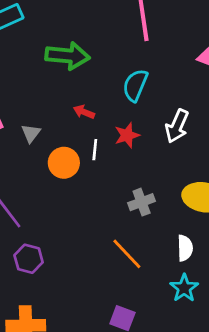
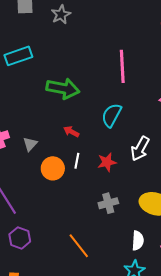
red star: (127, 135) -> (107, 162), moved
orange line: (127, 254) -> (79, 246), moved

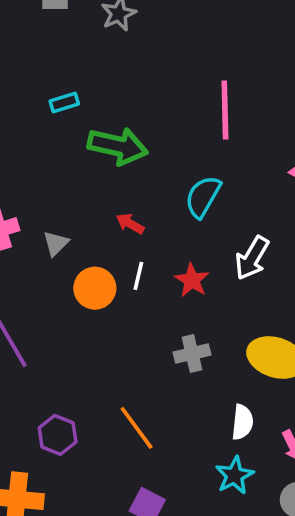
cyan rectangle: (18, 56) -> (64, 102), moved, size x0.6
red star: (107, 162) -> (192, 280), turned -30
purple hexagon: (20, 238) -> (58, 435), moved

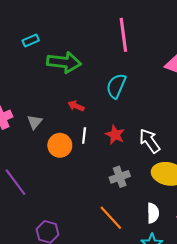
white arrow: (252, 258) -> (150, 141), moved, turned 120
orange line: (137, 428) -> (111, 218), moved

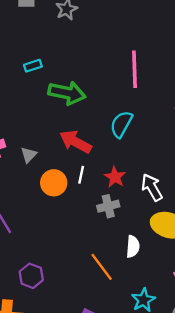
red arrow: (76, 106) -> (75, 142), size x1.8
gray cross: (120, 177) -> (108, 206), moved
white semicircle: (153, 213) -> (133, 247), moved

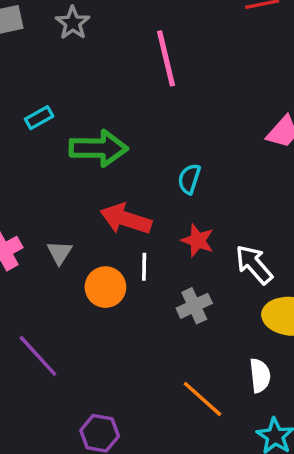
pink line: (135, 69) -> (166, 58), moved
cyan semicircle: (121, 124) -> (189, 179), size x0.7
red star: (115, 177) -> (198, 240), moved
white semicircle: (133, 247) -> (260, 376), moved

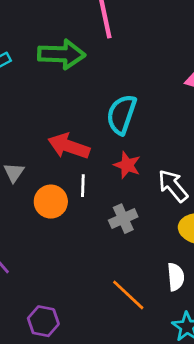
green arrow: (98, 148) -> (62, 54), moved
cyan semicircle: (189, 179) -> (121, 114), size x1.6

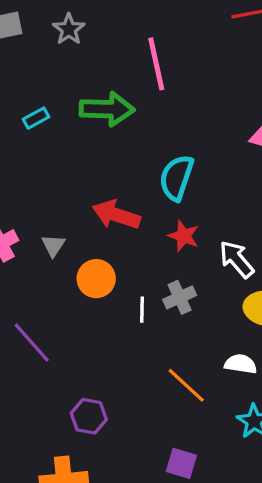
white line: (83, 186) -> (142, 310), moved
white semicircle: (176, 277) -> (241, 364), turned -76

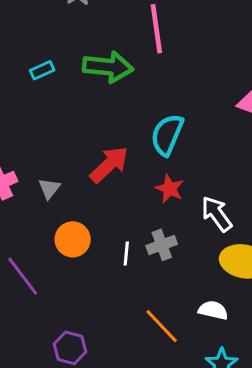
red arrow: (116, 215) -> (109, 165), turned 114
orange circle: (96, 279) -> (73, 239), moved

